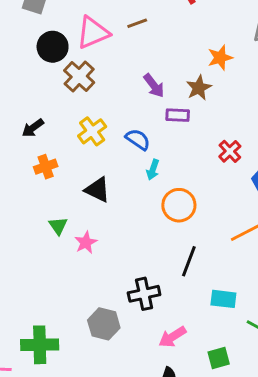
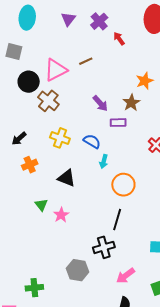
yellow cross: (92, 131) -> (60, 138), turned -30
black line: (189, 261) -> (117, 220), moved
green cross: (40, 345) -> (34, 288), size x0.7

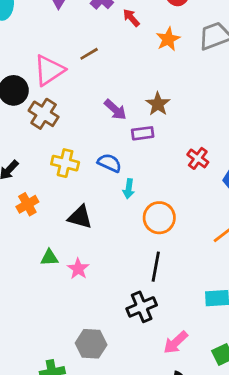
orange star: (145, 81) -> (168, 39), moved
green triangle: (41, 205) -> (49, 258), turned -48
gray hexagon: (78, 270) -> (91, 344), moved

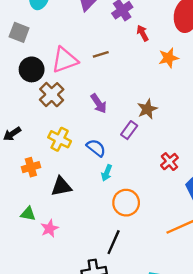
purple arrow: (115, 110) -> (99, 103), moved
purple rectangle: (143, 133) -> (129, 130), turned -60
orange cross: (27, 204) -> (31, 167), moved
black triangle: (80, 217) -> (61, 187), turned -40

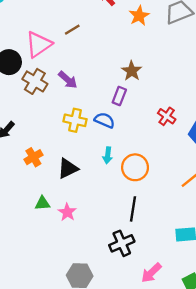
purple arrow: (99, 103) -> (68, 80), moved
yellow cross: (60, 139) -> (75, 120), moved
blue semicircle: (96, 148) -> (105, 120), moved
cyan arrow: (107, 173) -> (108, 155), moved

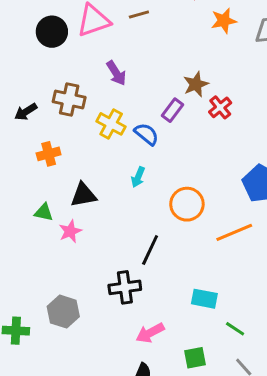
brown cross: (35, 81) -> (69, 99), moved, turned -35
red cross: (167, 116) -> (220, 107), moved
orange circle: (135, 167) -> (187, 204), moved
black triangle: (68, 168) -> (83, 195), moved

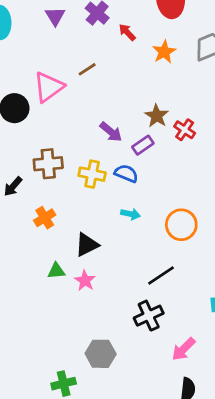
purple arrow: (116, 73) -> (111, 132), moved
purple rectangle: (172, 110) -> (143, 145), turned 35
cyan arrow: (138, 177) -> (131, 214), turned -84
black line: (150, 250) -> (161, 276), turned 48

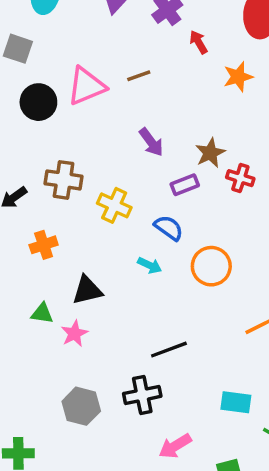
red cross: (185, 130) -> (240, 178), turned -30
purple arrow: (111, 132) -> (151, 142), moved
blue semicircle: (126, 173) -> (169, 228), moved
orange circle: (181, 225) -> (211, 266), moved
gray hexagon: (101, 354) -> (81, 406), moved

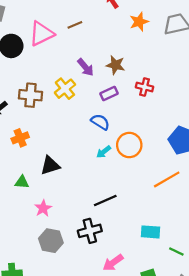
brown star: (210, 153) -> (115, 65), moved, turned -30
yellow cross: (114, 205) -> (65, 89), moved, turned 30
cyan arrow: (150, 265) -> (104, 152), moved, turned 120
pink star: (74, 334) -> (43, 208), moved

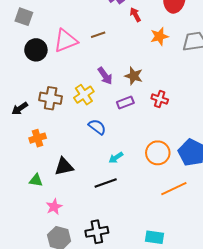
blue semicircle: (100, 122) -> (97, 127), moved
orange circle: (129, 145) -> (158, 153), moved
black line: (105, 200) -> (106, 183), moved

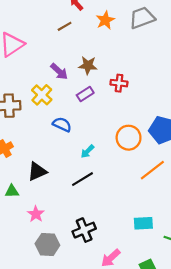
brown line: (98, 35) -> (65, 26), moved

